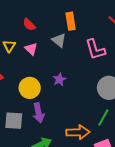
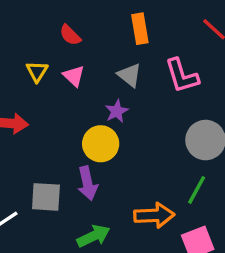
gray triangle: (59, 40) -> (130, 75), moved
purple star: (59, 79) -> (117, 111), moved
yellow circle: (30, 88) -> (101, 144), moved

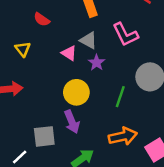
pink triangle: (74, 76) -> (69, 53), moved
purple star: (117, 111) -> (97, 63), moved
green line: (197, 190) -> (120, 97), moved

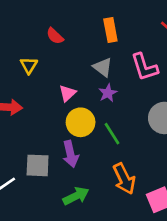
pink triangle: (69, 53) -> (67, 93), moved, turned 35
green line: (120, 97) -> (112, 134), moved, turned -60
orange arrow: (123, 136) -> (124, 179), turned 68

